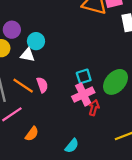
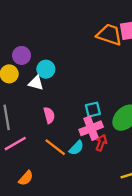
orange line: (23, 86) -> (55, 147), moved
orange semicircle: (32, 134) -> (26, 178), moved
cyan semicircle: (72, 146) -> (76, 148), moved

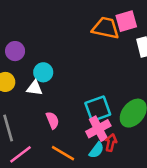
purple circle: (22, 55) -> (15, 51), moved
cyan square: (93, 110) -> (98, 109), size x1.5
cyan semicircle: (76, 148) -> (96, 150), moved

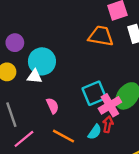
orange trapezoid: (106, 28) -> (101, 36), moved
cyan circle: (43, 72) -> (42, 61), size x1.5
pink cross: (98, 129) -> (110, 105), moved

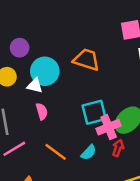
orange trapezoid: (101, 36) -> (86, 60), moved
pink semicircle: (53, 106) -> (42, 111), moved
red arrow: (108, 124) -> (118, 148), moved

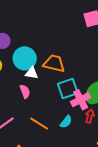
orange trapezoid: (86, 60) -> (54, 63), moved
white triangle: (35, 86) -> (32, 73), moved

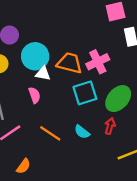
pink cross: (81, 100) -> (98, 62), moved
cyan semicircle: (66, 122) -> (82, 132), turned 88

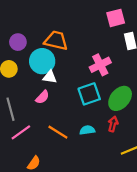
orange trapezoid: (70, 63) -> (56, 41), moved
pink semicircle: (34, 95) -> (42, 97), turned 64
cyan semicircle: (82, 132) -> (87, 130), turned 136

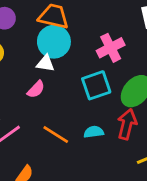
cyan circle: (42, 61) -> (54, 42), moved
red arrow: (113, 124) -> (127, 124), size x1.5

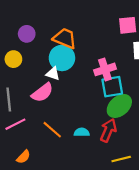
cyan square: (96, 85) -> (112, 87), moved
pink semicircle: (36, 89) -> (42, 92), size x1.5

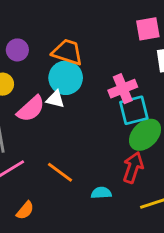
pink semicircle: (42, 92) -> (31, 109), moved
cyan semicircle: (82, 132) -> (101, 193), moved

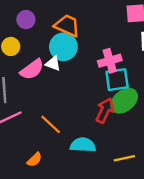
red arrow: (133, 168) -> (105, 110), moved
cyan semicircle: (101, 193) -> (83, 145), size x1.5
orange semicircle: (25, 210) -> (34, 160), moved

